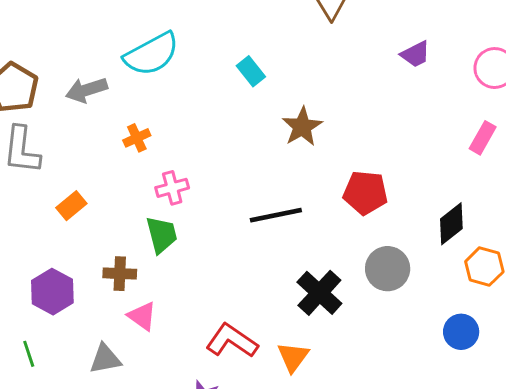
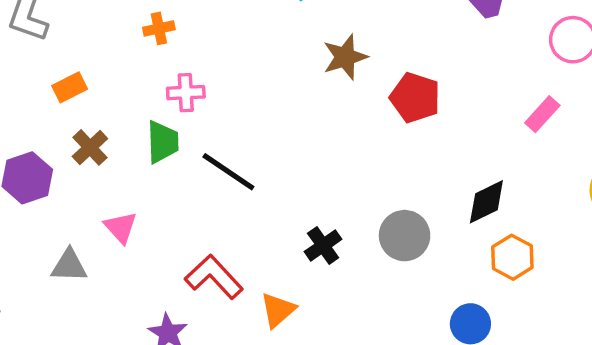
red pentagon: (365, 193) -> (415, 98), moved
black line: (276, 215) -> (228, 172), moved, turned 33
brown cross: (120, 274) -> (90, 147), moved, turned 32
black cross: (319, 293) -> (323, 245), size x0.7

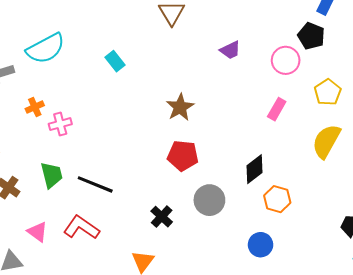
brown star: (345, 57) -> (180, 107), moved
pink cross: (186, 93) -> (60, 124), moved
red pentagon: (415, 98) -> (183, 156), moved
red L-shape: (214, 277) -> (81, 227), moved

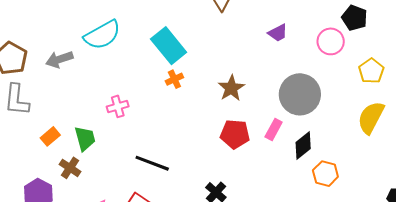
cyan rectangle: (115, 61) -> (169, 46), size x1.8
orange cross: (35, 107) -> (174, 79), moved
pink rectangle: (277, 109) -> (274, 129), moved
green trapezoid: (52, 175) -> (85, 138), moved
gray circle: (209, 200) -> (300, 94), moved, size x1.4

